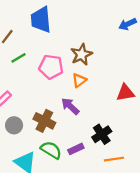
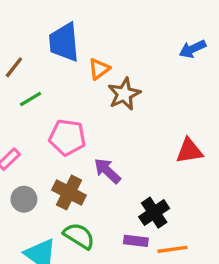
pink pentagon: (51, 67) -> (67, 137), moved
orange triangle: (79, 80) -> (99, 69), moved
purple rectangle: (76, 149) -> (136, 241), moved, turned 32

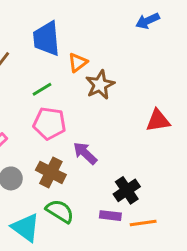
blue arrow: (193, 49) -> (148, 21), moved
green line: (31, 99) -> (42, 89), moved
red triangle: (189, 151) -> (158, 120), moved

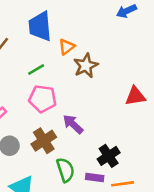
brown cross: (51, 172) -> (44, 141), turned 30
green semicircle: (60, 211) -> (65, 170), moved, turned 40

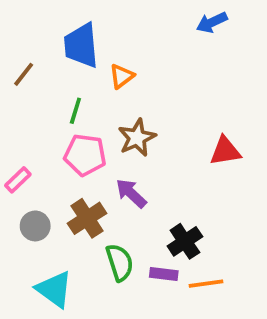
brown star: (86, 66) -> (137, 138), moved
green line: (36, 69) -> (75, 111), turned -42

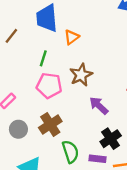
purple arrow: (131, 193) -> (99, 106), moved

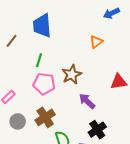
orange triangle: (72, 37) -> (96, 42), moved

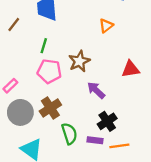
gray circle: (18, 121) -> (20, 112), size x1.5

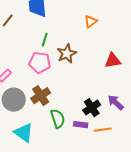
green line: (44, 46) -> (45, 40), moved
purple arrow: (96, 90) -> (116, 103), moved

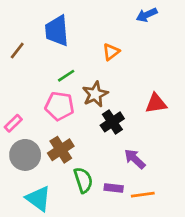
orange triangle: (91, 22) -> (111, 52), moved
green line: (45, 40) -> (66, 76), turned 40
purple arrow: (116, 103) -> (135, 159), moved
black cross: (92, 108) -> (112, 122), moved

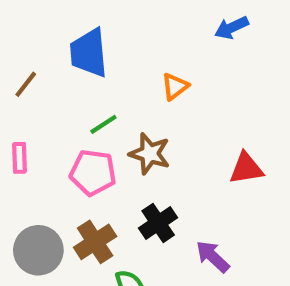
brown star: (95, 94) -> (150, 154), turned -30
black cross: (112, 122) -> (158, 223), moved
pink rectangle: (13, 123) -> (19, 158), moved, turned -48

